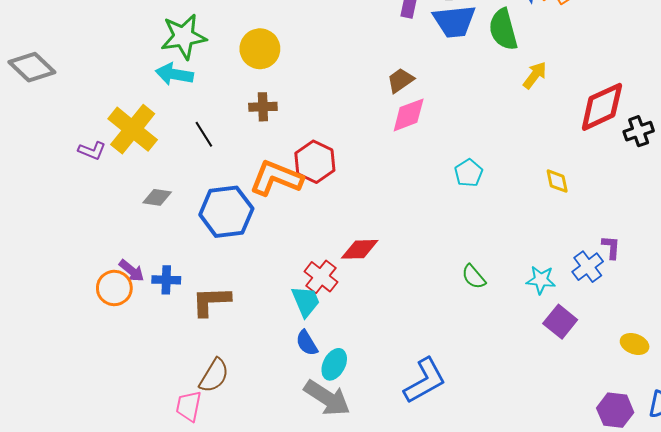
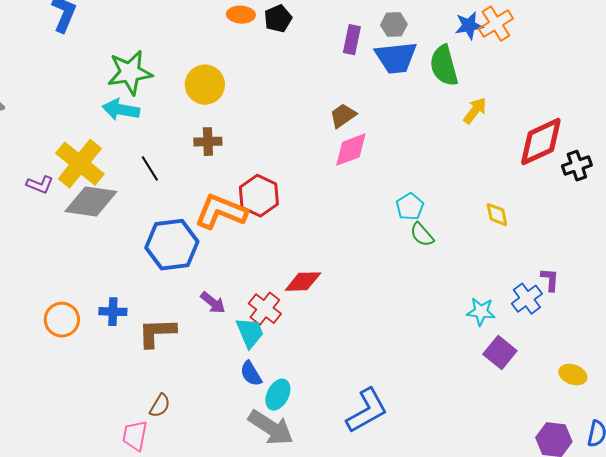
gray diamond: (157, 197) -> (91, 202), moved, size x1.8
purple arrow: (132, 271) -> (213, 303), moved
green semicircle: (474, 277) -> (422, 235), moved
brown semicircle: (214, 376) -> (160, 406), size x0.7

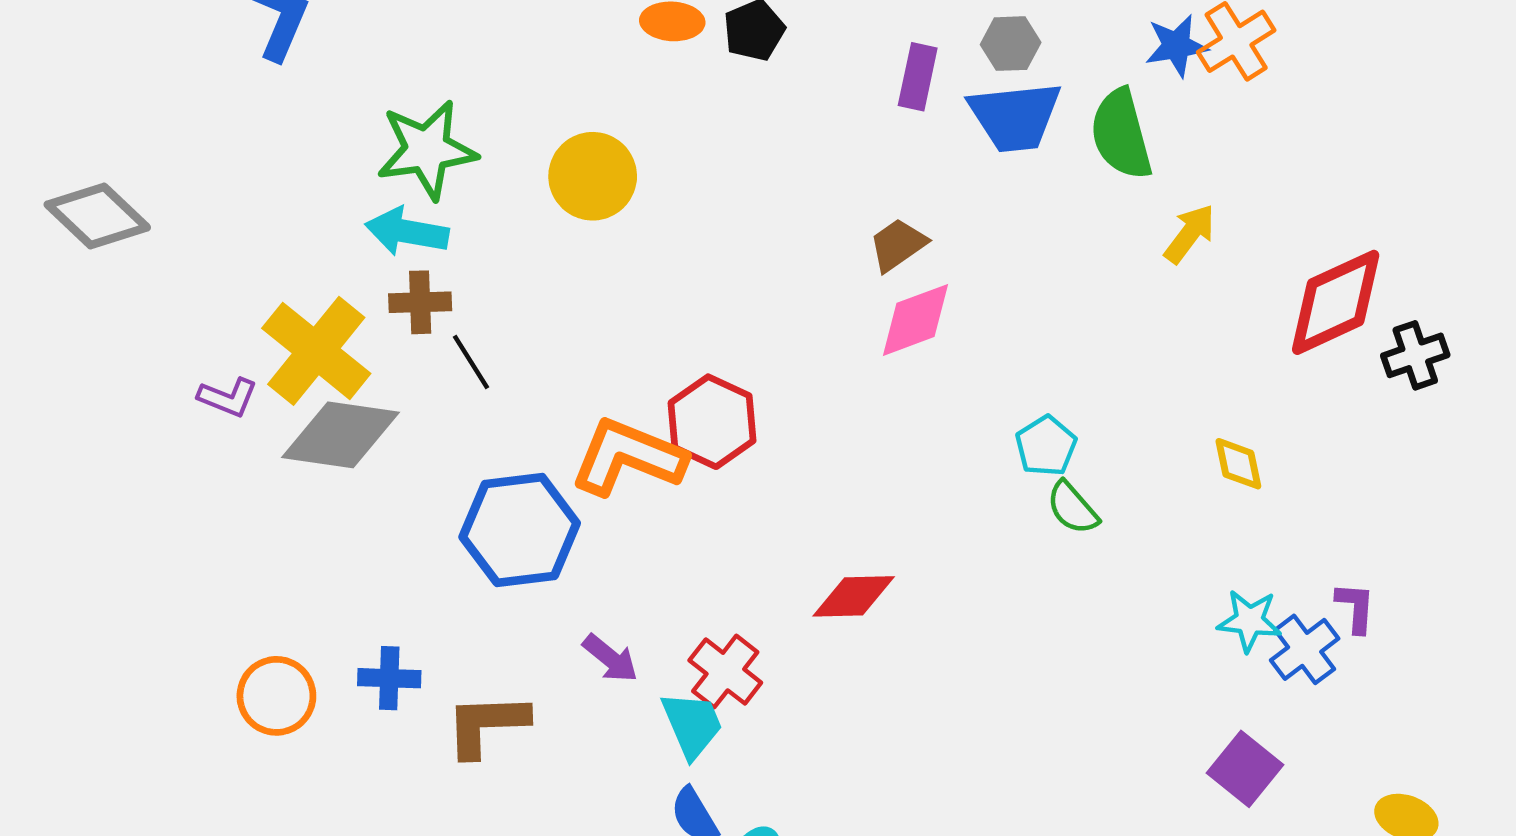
brown cross: (208, 142) -> (420, 302), moved
red diamond: (303, 282) -> (854, 596), moved
cyan star: (481, 312) -> (1249, 621), moved

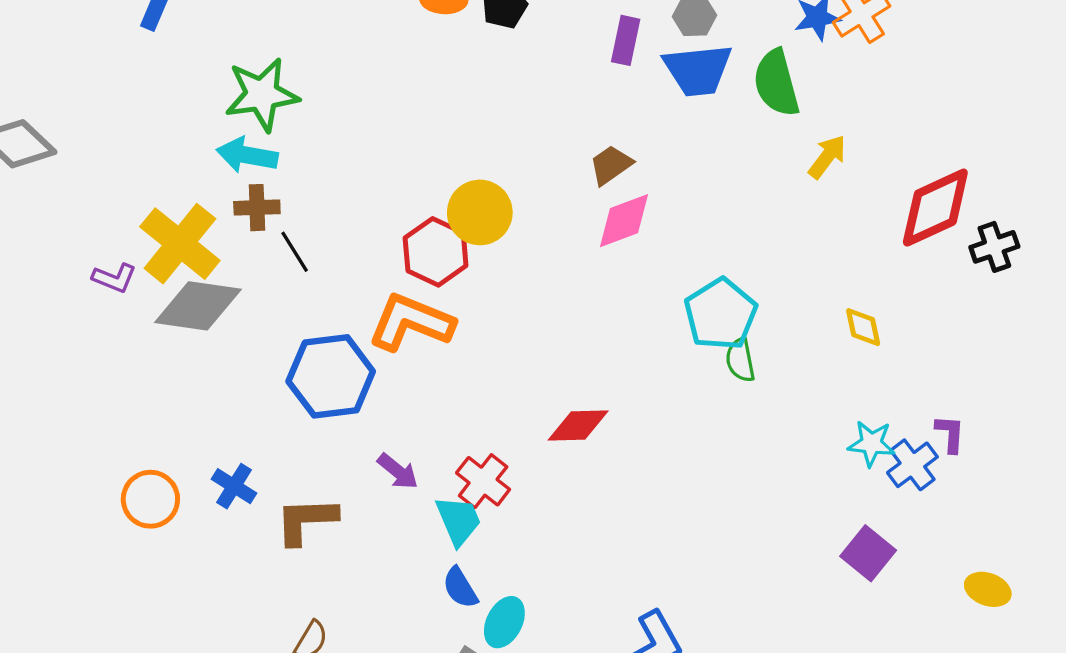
yellow circle: (593, 176) -> (480, 212), moved
red hexagon: (712, 422) -> (436, 252), moved
cyan pentagon: (1046, 446) -> (721, 314), size x1.6
green semicircle: (1072, 508) -> (740, 360), turned 30
blue cross: (389, 678) -> (234, 486), turned 30

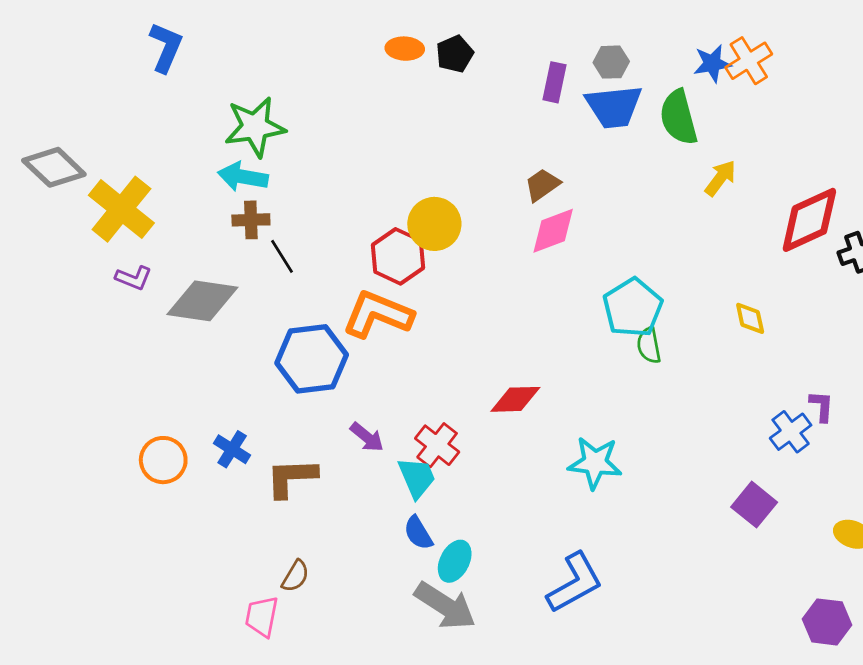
yellow cross: (180, 244) -> (121, 209), moved
cyan star: (871, 444) -> (595, 463), moved, size x1.4

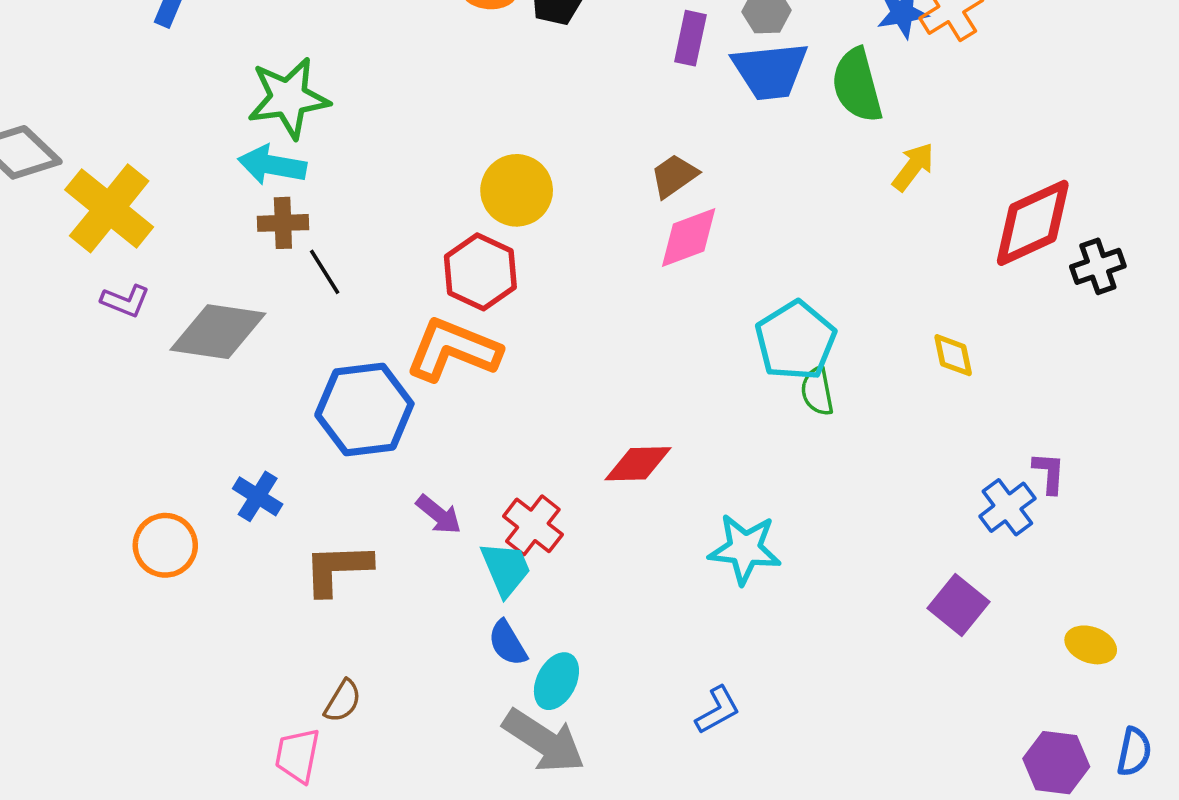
yellow circle: (434, 224) -> (517, 190), moved
blue cross: (232, 449) -> (258, 496), moved
blue L-shape: (575, 583) -> (718, 710), size x0.6

